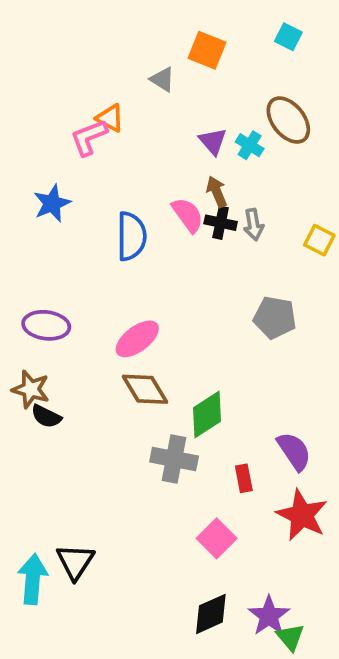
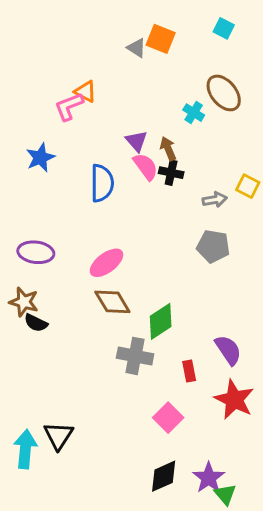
gray triangle: (162, 79) -> (137, 48), moved
purple triangle: (213, 141) -> (137, 141), moved
gray arrow: (253, 225) -> (215, 200), moved, turned -90

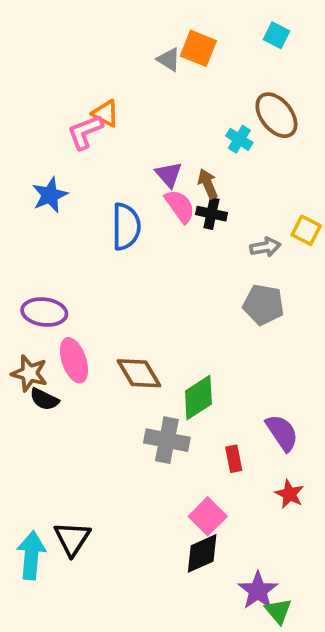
pink ellipse: (106, 263) -> (74, 360), moved, turned -72
red star: (234, 400) -> (289, 494), size x0.6
black diamond: (164, 476) -> (202, 553), moved

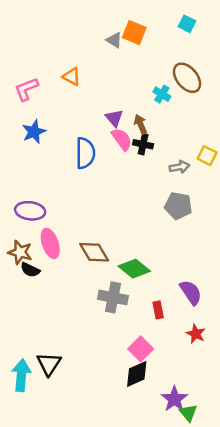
pink L-shape: (85, 132) -> (26, 89), moved
green diamond: (198, 397) -> (134, 269), turned 72

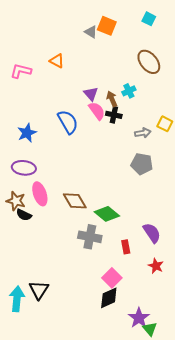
pink L-shape: (26, 89) -> (21, 71), turned 35
cyan cross: (162, 94) -> (129, 91), moved, turned 32
blue star: (34, 132) -> (27, 133), moved
blue semicircle: (85, 153) -> (68, 122), turned -30

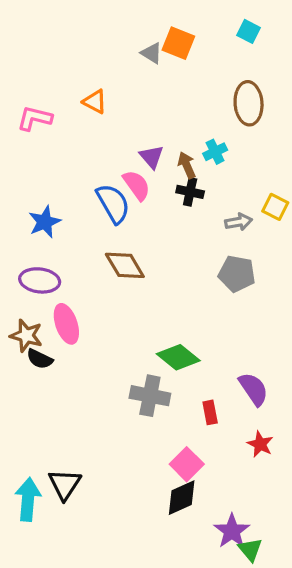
brown ellipse: (149, 62) -> (249, 103), turned 35
pink semicircle: (97, 111) -> (137, 185), moved
brown diamond: (75, 201) -> (125, 265), moved

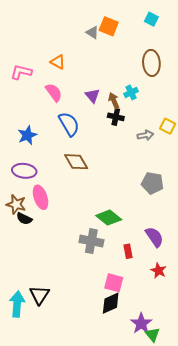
pink semicircle: (137, 185) -> (54, 92), moved
gray pentagon: (237, 274) -> (152, 183), moved
pink square: (187, 464) -> (114, 283), turned -30

